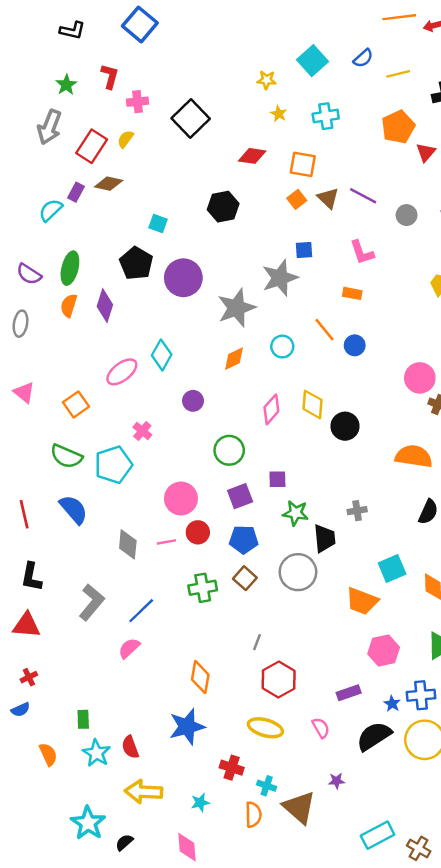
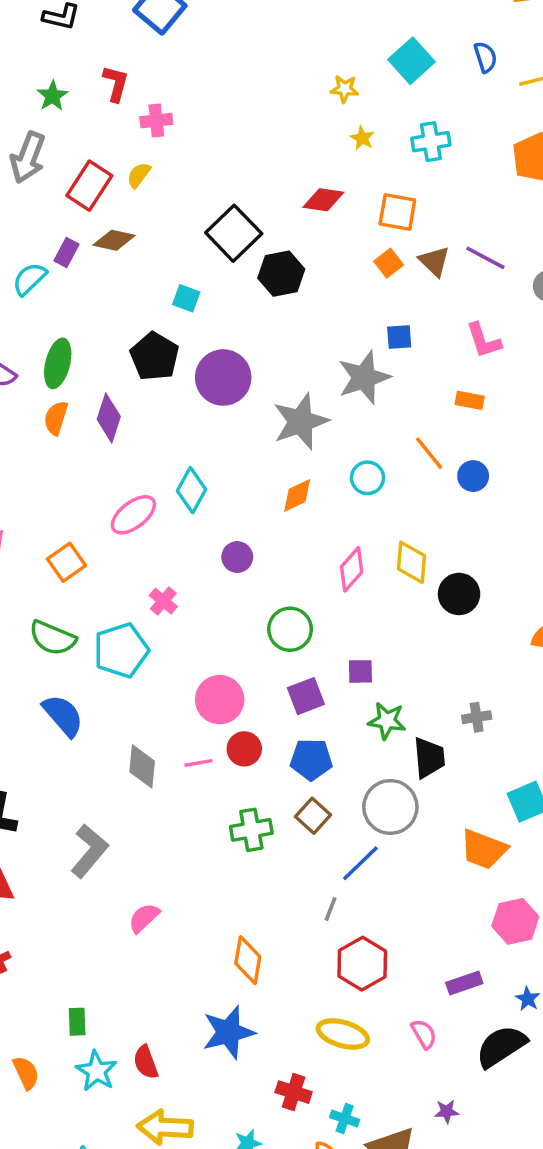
blue semicircle: (363, 58) -> (485, 57), turned -65
black square: (191, 119) -> (234, 233), moved
blue line: (141, 611) -> (360, 863), moved

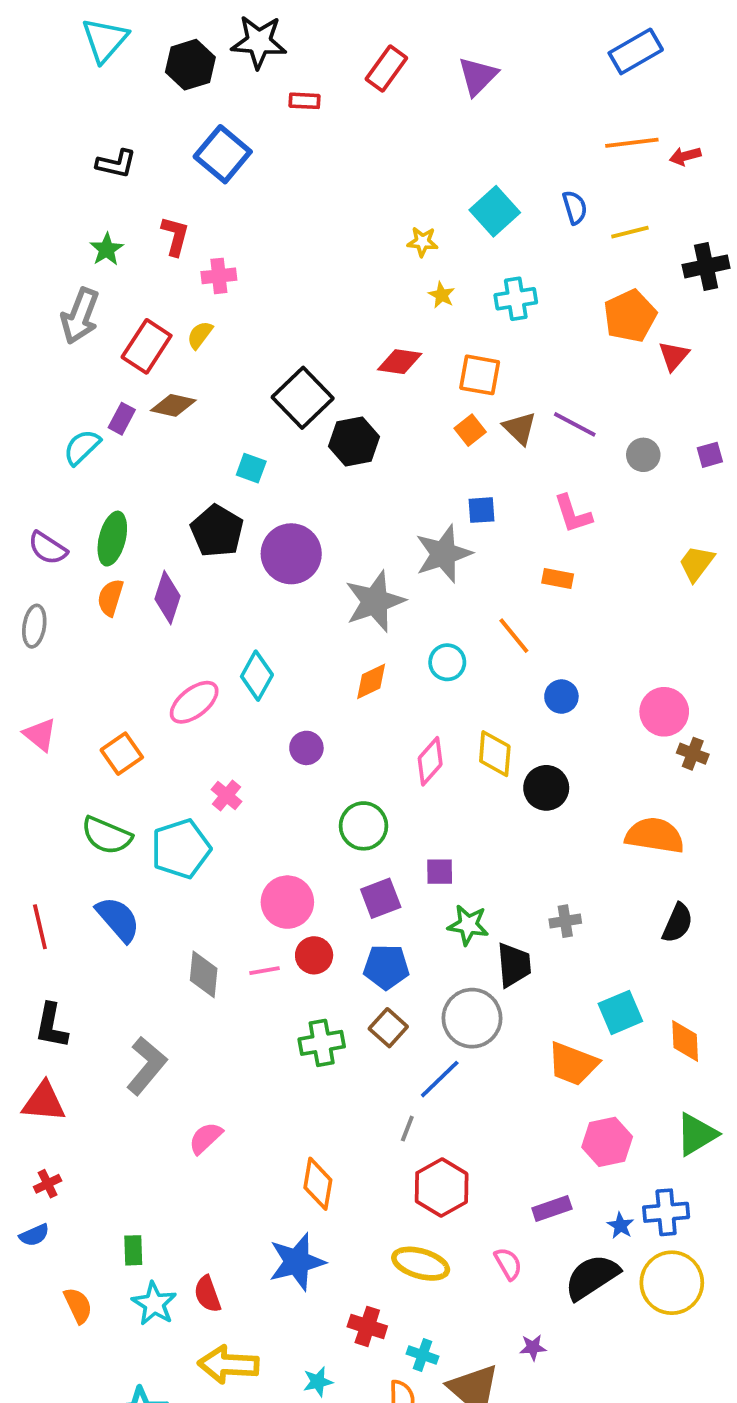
blue circle: (473, 476) -> (561, 697), moved

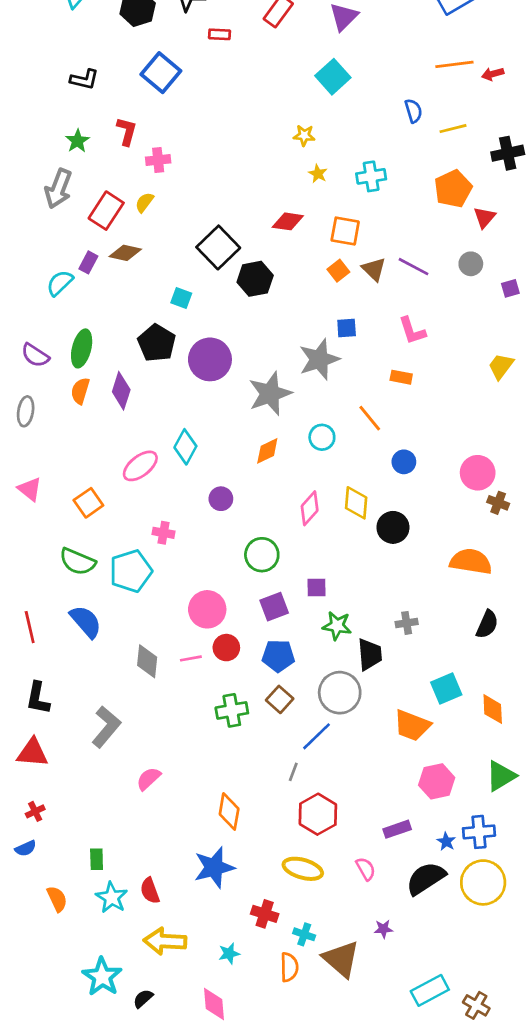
cyan square: (495, 211) -> (333, 77), moved
gray circle: (643, 455) -> (471, 264), moved
pink cross: (226, 795) -> (164, 533), turned -30

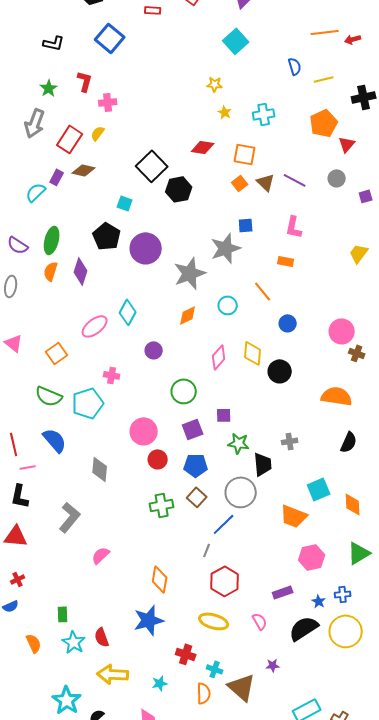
pink L-shape: (412, 331) -> (294, 227), turned 30
pink line: (191, 658) -> (28, 467), moved
blue cross: (479, 832) -> (343, 594), size x0.7

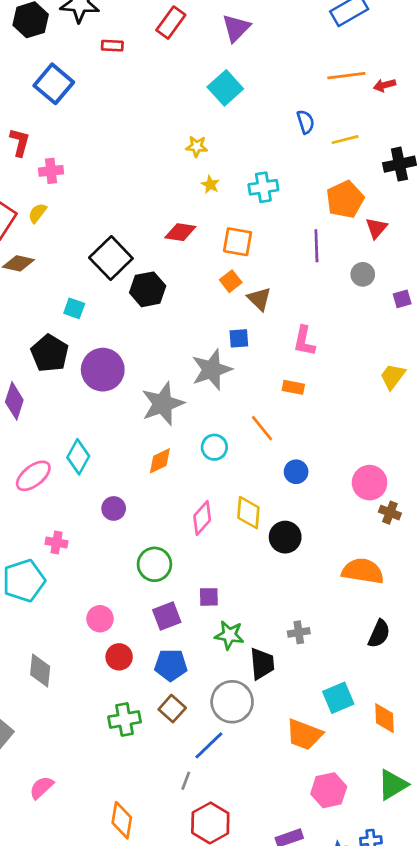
purple line: (295, 180) -> (316, 246), moved, turned 60
brown triangle: (266, 182) -> (259, 299), moved
pink circle: (144, 431) -> (100, 619), size x0.7

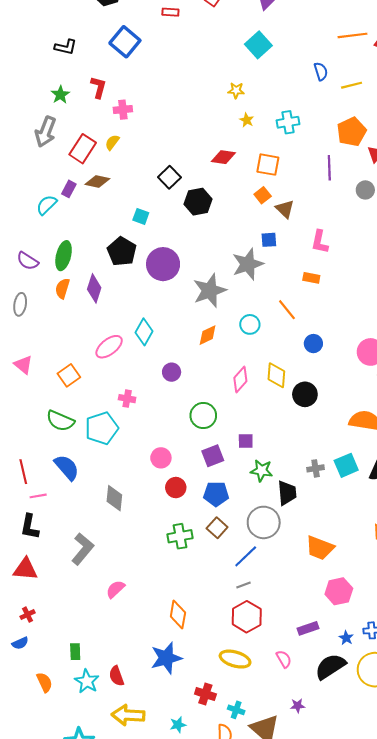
black square: (111, 258) -> (169, 177), size x0.7
cyan square: (338, 698) -> (346, 465), moved
gray line: (186, 781) -> (244, 585), moved, turned 48

